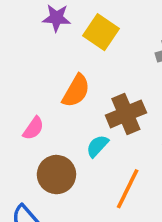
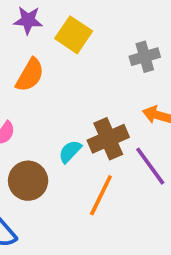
orange semicircle: (76, 91) -> (30, 75), moved
brown cross: (126, 114) -> (108, 139), moved

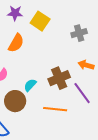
cyan semicircle: (70, 152) -> (30, 85), moved
orange line: (101, 195) -> (55, 109), turned 70

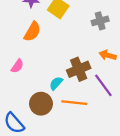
cyan semicircle: (30, 85) -> (56, 83), moved
brown circle: (15, 101) -> (41, 104), moved

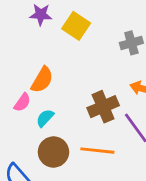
orange semicircle: (32, 32) -> (42, 80), moved
cyan semicircle: (56, 83) -> (45, 118), moved

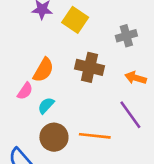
brown cross: (103, 107) -> (90, 67), moved, turned 36

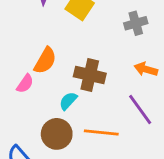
brown cross: (90, 67) -> (90, 75), moved
cyan semicircle: (46, 106) -> (68, 101), moved

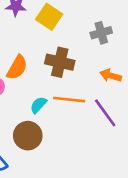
brown cross: (90, 75) -> (60, 62), moved
orange line: (101, 132) -> (69, 100), moved

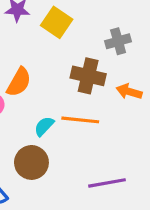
brown cross: (60, 62) -> (88, 76), moved
purple line: (105, 113) -> (107, 183), moved, turned -64

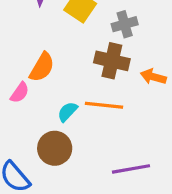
gray cross: (118, 41) -> (125, 24), moved

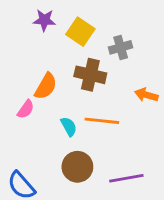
brown cross: (112, 61) -> (90, 75), moved
cyan semicircle: (67, 112) -> (69, 127), turned 108
brown circle: (55, 148) -> (77, 167), moved

